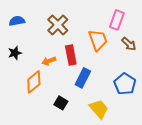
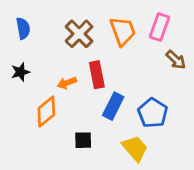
blue semicircle: (17, 21) -> (23, 28), turned 91
orange trapezoid: (98, 40) -> (123, 31), moved
blue pentagon: (125, 84) -> (153, 113), moved
black square: (61, 103) -> (83, 140), turned -32

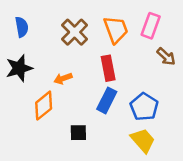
black star: (20, 72) -> (19, 68), size x1.5
red rectangle: (97, 75) -> (108, 68), moved
yellow trapezoid: (135, 148) -> (143, 140), moved

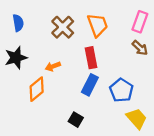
pink rectangle: (151, 26) -> (140, 22), moved
black square: (78, 133) -> (76, 120), moved, turned 32
yellow trapezoid: (143, 140) -> (137, 119), moved

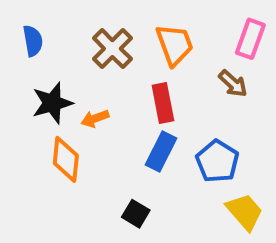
brown arrow: (140, 48) -> (233, 84), moved
black star: (16, 58) -> (52, 103), moved
orange diamond: (37, 89) -> (66, 159), turned -45

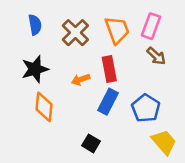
pink rectangle: (250, 39) -> (151, 26), moved
blue semicircle: (33, 41) -> (35, 25), moved
orange arrow: (95, 119) -> (81, 79), moved

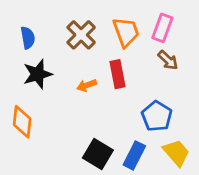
blue semicircle: (35, 25) -> (28, 38), moved
blue rectangle: (108, 102) -> (134, 155), moved
orange diamond: (44, 107) -> (22, 122), moved
black square: (91, 143) -> (98, 154), size x1.5

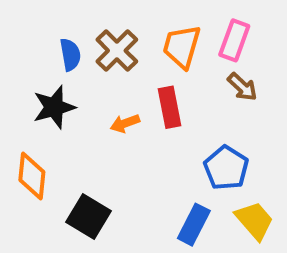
orange trapezoid: (126, 32) -> (182, 46), turned -144
blue semicircle: (28, 38) -> (70, 55), moved
black square: (98, 154) -> (89, 216), moved

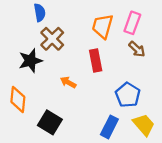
brown cross: (117, 51) -> (52, 39), moved
blue semicircle: (70, 55) -> (40, 13), moved
orange arrow: (125, 123) -> (68, 82), moved, turned 49

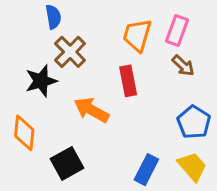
orange arrow: (68, 82) -> (91, 110), size x1.6
blue pentagon: (128, 95) -> (194, 122), moved
black square: (50, 122) -> (67, 163), turned 30

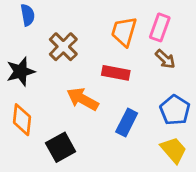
blue semicircle: (53, 17) -> (28, 15), moved
black star: (41, 81) -> (21, 71), moved
red rectangle: (128, 81) -> (116, 73), turned -68
blue rectangle: (146, 170) -> (127, 122), moved

